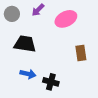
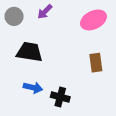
pink ellipse: (66, 19) -> (93, 20), moved

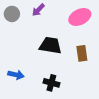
black trapezoid: (29, 52) -> (50, 45), moved
blue arrow: (33, 88) -> (16, 75), moved

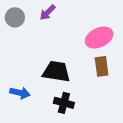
pink ellipse: (80, 17) -> (99, 38), moved
black trapezoid: (50, 45) -> (56, 71), moved

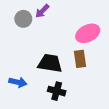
gray circle: (15, 17) -> (23, 19), moved
brown rectangle: (102, 66) -> (80, 59), moved

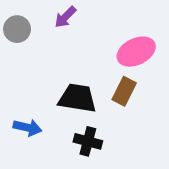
gray circle: (23, 19) -> (17, 29), moved
brown rectangle: (80, 59) -> (124, 91), turned 35

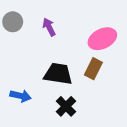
purple arrow: (65, 17) -> (49, 27), moved, turned 108
black cross: (88, 141) -> (66, 106), turned 30

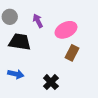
pink ellipse: (102, 39) -> (66, 30), moved
black trapezoid: (58, 74) -> (20, 42), moved

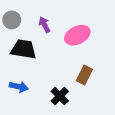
brown rectangle: (72, 53) -> (84, 75), moved

